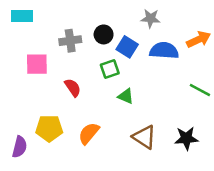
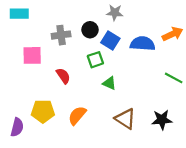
gray star: (151, 18) -> (115, 13), moved

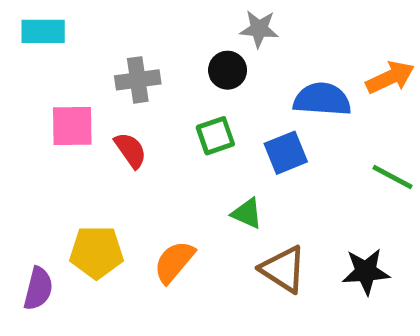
black circle: (90, 30) -> (228, 70), moved
blue square: (110, 40) -> (286, 153), moved, turned 36
red semicircle: (63, 76) -> (130, 150), moved
green triangle: (109, 83) -> (247, 213), moved

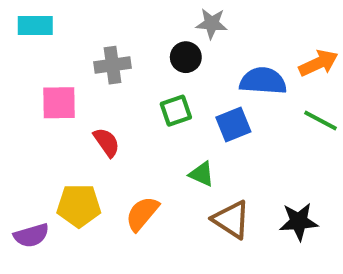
red semicircle: (130, 150) -> (107, 142), moved
green line: (393, 177) -> (320, 121), moved
purple semicircle: (38, 289) -> (31, 235), turned 60

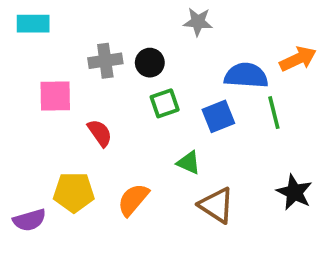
black circle: (186, 57) -> (150, 63), moved
green line: (320, 121) -> (274, 113), moved, turned 48
black star: (299, 222) -> (294, 192), moved, turned 30

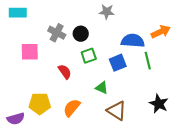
gray cross: (105, 61) -> (57, 33), turned 36
red semicircle: (100, 133) -> (65, 72), moved

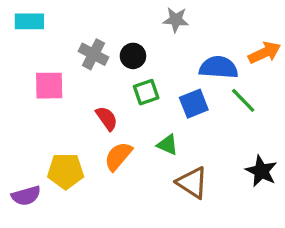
green line: (148, 61) -> (243, 100), turned -30
orange semicircle: (72, 108) -> (118, 156), moved

